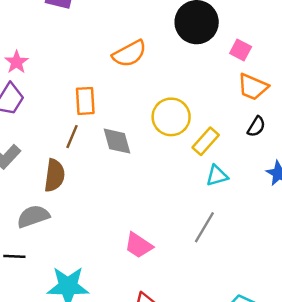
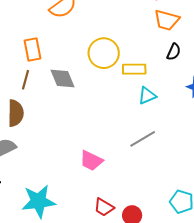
yellow rectangle: (206, 141) -> (134, 69), turned 55
gray line: (204, 227) -> (143, 139), turned 36

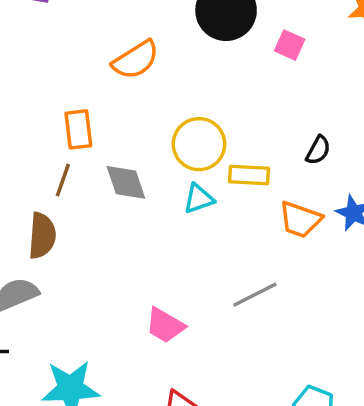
orange trapezoid: (167, 20) -> (300, 219), moved
cyan triangle: (147, 96) -> (199, 199), moved

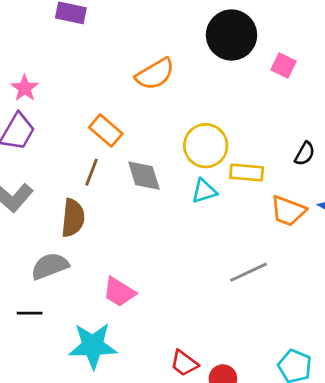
orange rectangle: (78, 129) -> (106, 130), turned -44
pink trapezoid: (165, 325) -> (119, 292), moved

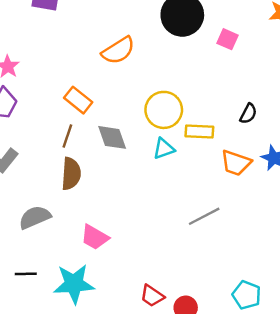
brown semicircle: (73, 218) -> (71, 174), moved
black line: (30, 313) -> (26, 274), moved

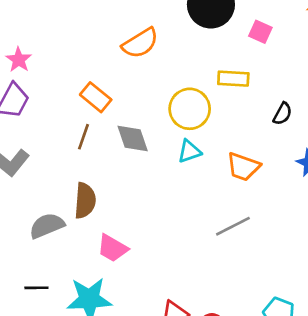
yellow rectangle: (199, 132) -> (233, 79), moved
orange trapezoid: (236, 163) -> (243, 167), moved
brown semicircle: (71, 174) -> (85, 201), moved

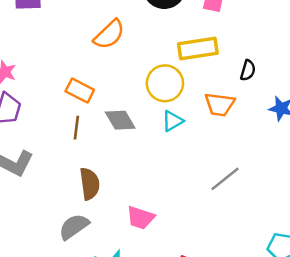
yellow rectangle: (233, 79) -> (198, 48), size x1.4
orange trapezoid: (243, 167) -> (220, 104), moved
gray semicircle: (47, 226) -> (74, 227), moved
pink trapezoid: (112, 248) -> (140, 218), moved

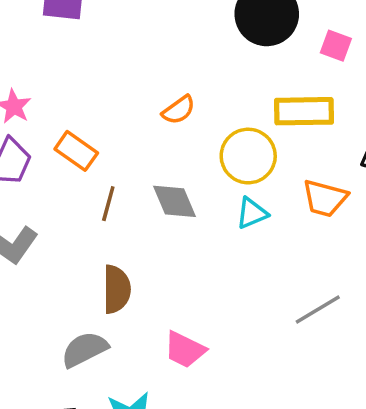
orange semicircle: (109, 34) -> (179, 110), moved, size x0.7
orange rectangle: (80, 91) -> (76, 151), moved

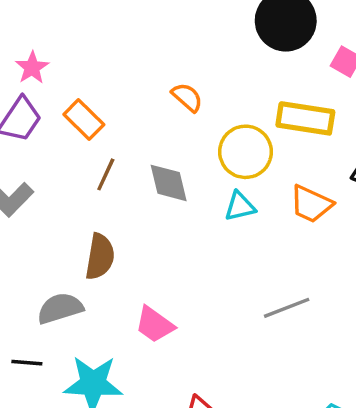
orange semicircle: (179, 110) -> (187, 97), turned -112

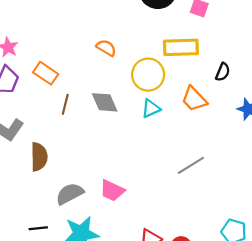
orange trapezoid: (311, 204) -> (194, 99), turned 32
brown semicircle: (100, 257) -> (39, 157), moved
gray semicircle: (60, 308) -> (70, 194), moved

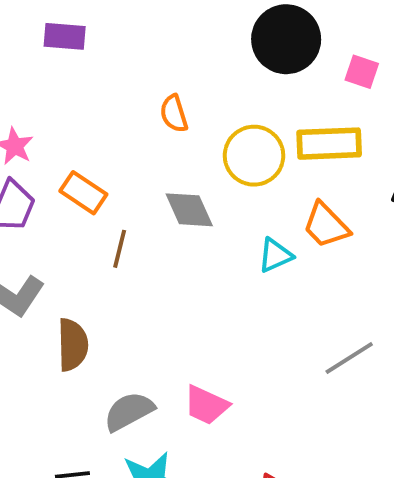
orange semicircle: (106, 48) -> (174, 114), moved, turned -138
yellow circle: (148, 75) -> (254, 156), moved
orange trapezoid: (194, 99) -> (326, 225), moved
gray diamond: (105, 102) -> (189, 210), moved

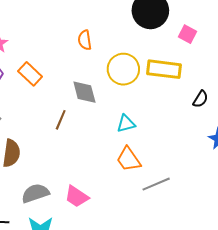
orange trapezoid: (326, 225) -> (128, 159), moved
brown line: (120, 249) -> (61, 120), moved

